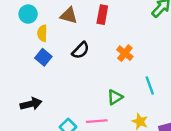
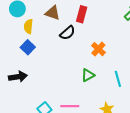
black semicircle: (81, 50) -> (67, 33), moved
green triangle: (115, 97) -> (88, 75), moved
black arrow: (31, 104) -> (18, 77), moved

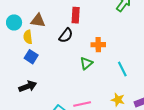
brown triangle: (52, 13) -> (38, 21), moved
orange cross: (98, 49) -> (98, 45), turned -32
green triangle: (88, 75) -> (86, 63), moved

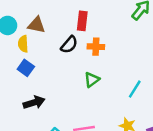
orange cross: (98, 45) -> (96, 47), moved
cyan line: (122, 69) -> (135, 89), turned 56
black arrow: (28, 86) -> (34, 102), moved

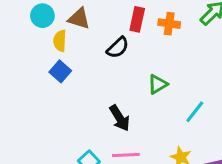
orange cross: (96, 47) -> (169, 24), moved
green triangle: (92, 80) -> (158, 84), moved
black arrow: (34, 102) -> (120, 118), moved, turned 70

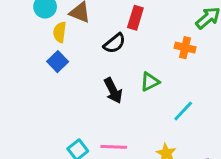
orange cross: (169, 24) -> (185, 48), moved
black arrow: (120, 118) -> (113, 91), moved

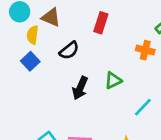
black semicircle: (115, 43) -> (69, 50), moved
black arrow: (113, 91) -> (80, 88), turned 50

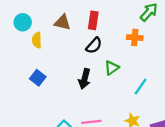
brown triangle: (51, 17) -> (63, 22), moved
black semicircle: (69, 50) -> (94, 45), moved
blue square: (30, 61) -> (38, 78), moved

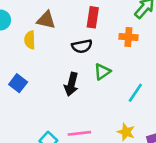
red rectangle: (93, 20) -> (93, 17), moved
yellow semicircle: (37, 40) -> (30, 40), moved
black semicircle: (94, 45) -> (82, 46), turned 36

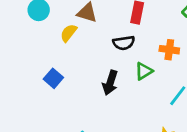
orange cross: (128, 37) -> (169, 50), moved
yellow semicircle: (30, 40) -> (69, 33), turned 36

